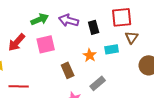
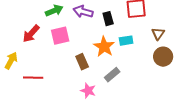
brown triangle: (132, 37) -> (158, 34), moved
orange star: (90, 55) -> (104, 47), size x1.5

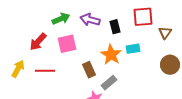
brown triangle: (158, 34) -> (165, 33), moved
gray rectangle: (112, 75) -> (109, 83), moved
red line: (33, 78) -> (45, 71), moved

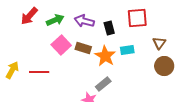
brown triangle: (165, 33) -> (159, 43), moved
red arrow: (38, 42) -> (29, 16), moved
pink square: (67, 44) -> (61, 45), turned -30
brown rectangle: (89, 70) -> (83, 48), moved, turned -49

